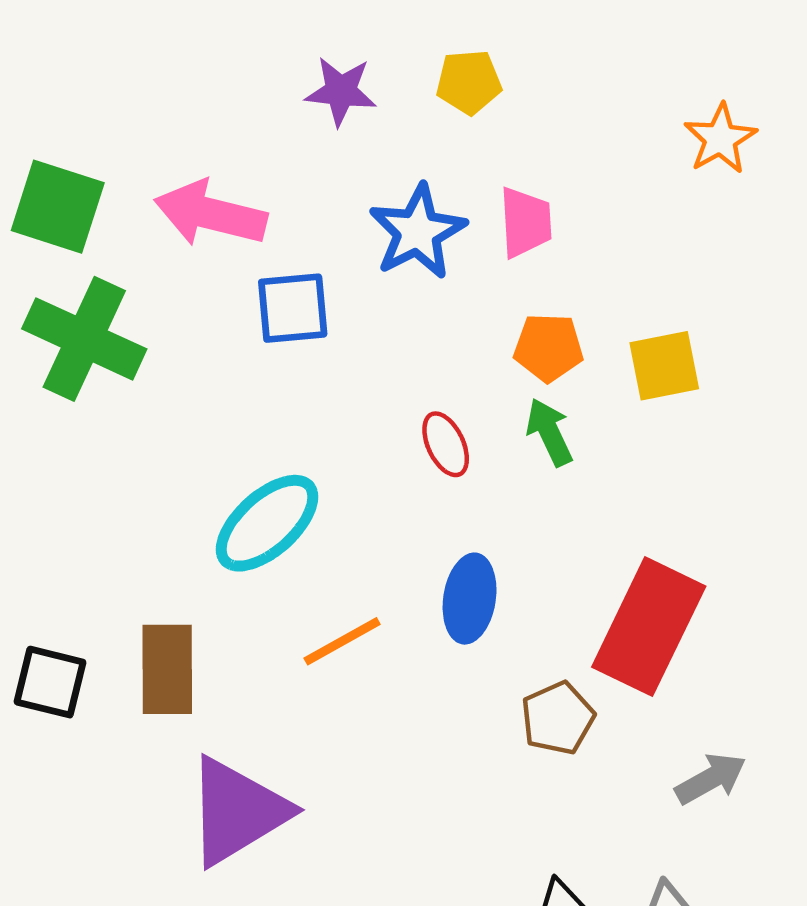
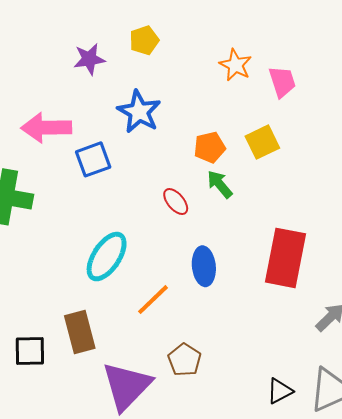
orange star: (720, 139) -> (236, 65), moved
pink trapezoid: (526, 222) -> (282, 82), moved
brown pentagon: (558, 718) -> (185, 360), moved

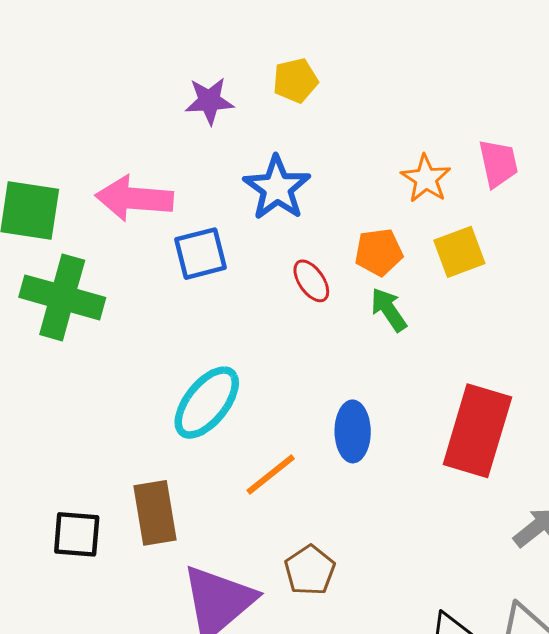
orange star: (236, 65) -> (426, 179), moved
red ellipse: (176, 202) -> (311, 281), moved

